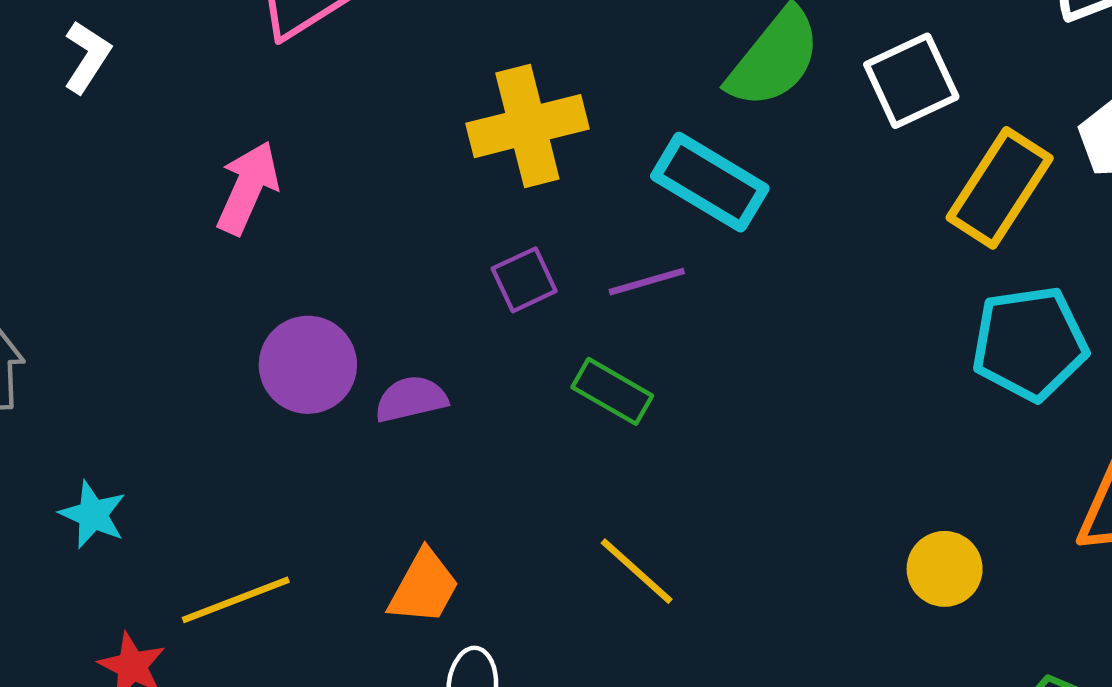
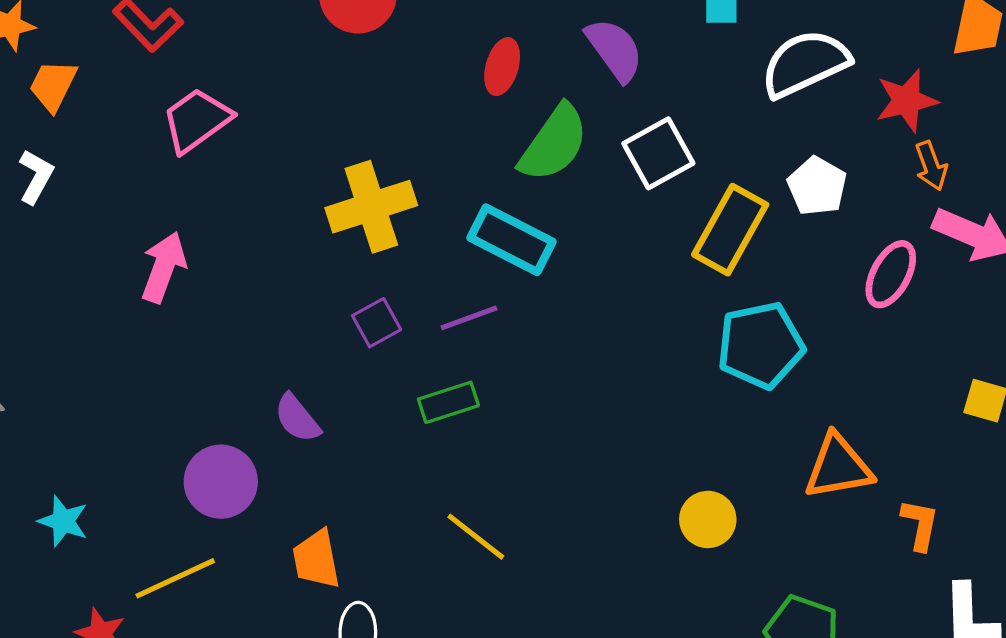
purple circle: (308, 365) -> (221, 482), moved
green rectangle: (612, 391) -> (448, 402), turned -44
purple semicircle: (411, 399) -> (297, 418), turned -112
orange trapezoid: (424, 587) -> (316, 559), turned 144

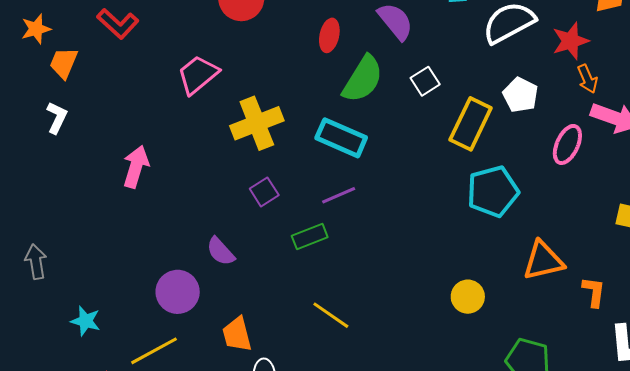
pink trapezoid: (197, 120) -> (198, 75), moved
white square: (658, 153) -> (425, 81), size x0.7
purple line: (469, 318) -> (339, 195), moved

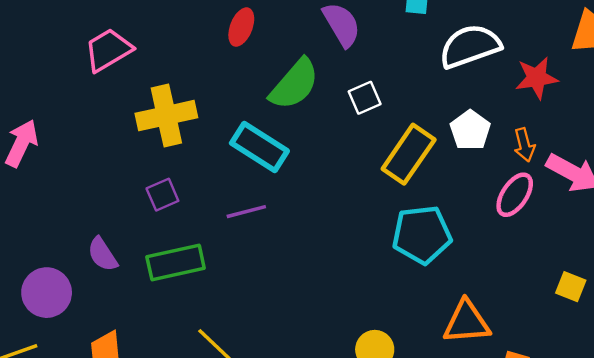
red ellipse: (329, 35) -> (241, 27), moved
orange arrow: (587, 79) -> (524, 145), moved
green rectangle: (310, 237) -> (176, 262), moved, size x1.4

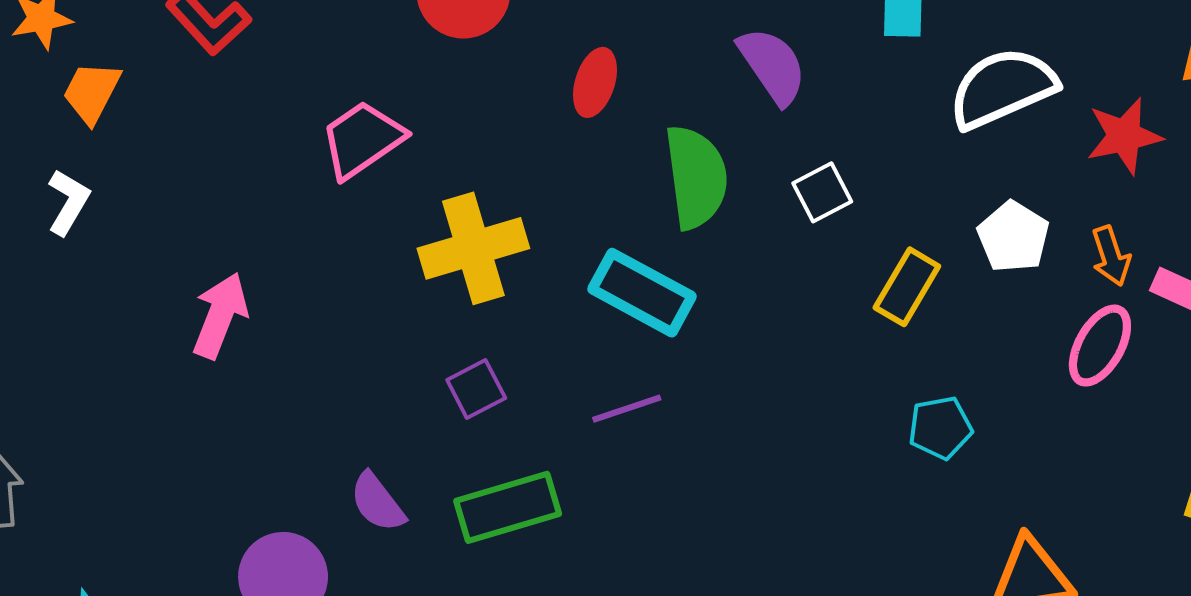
green semicircle: (294, 84) -> (696, 177), turned -44
yellow rectangle: (409, 154) -> (907, 287), size x0.7
cyan pentagon: (422, 235) -> (940, 428), size x0.6

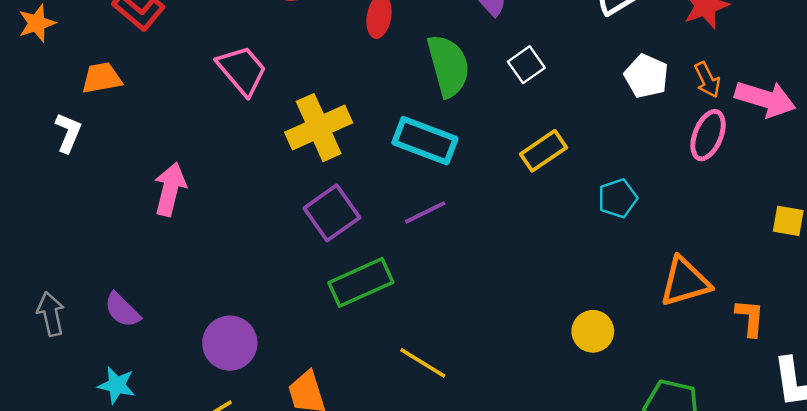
orange trapezoid: (92, 92) -> (102, 78), moved, turned 60
pink trapezoid: (362, 139) -> (242, 70), turned 92
yellow rectangle: (907, 287) -> (544, 151), moved, turned 33
purple square: (476, 389) -> (332, 213), size x1.5
purple semicircle: (377, 502) -> (122, 310), moved

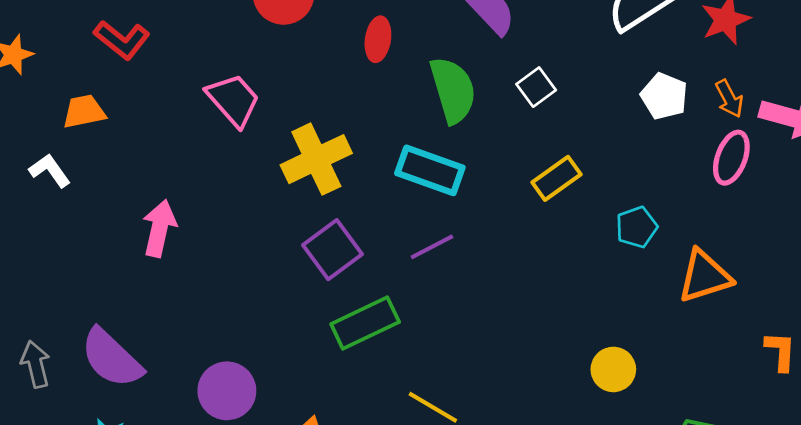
white L-shape: (68, 133) -> (50, 171), turned -57
orange triangle: (685, 282) -> (705, 276), moved
purple semicircle: (122, 310) -> (111, 358), size x1.6

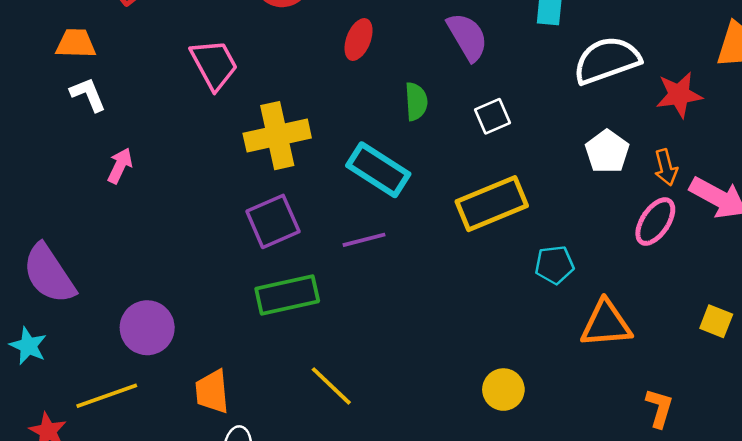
green semicircle: (453, 90) -> (416, 101), size x0.6
white L-shape: (50, 171) -> (88, 94), moved
yellow rectangle: (556, 178) -> (492, 204), size x1.5
pink arrow: (159, 228) -> (120, 166), size x0.7

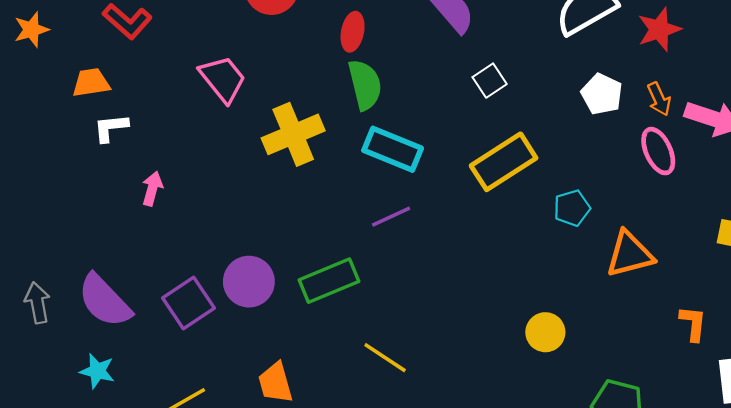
white L-shape: (88, 94) -> (111, 128), turned -63
green semicircle: (416, 101) -> (365, 85), moved, size x1.4
purple square: (273, 221) -> (188, 303), moved
pink ellipse: (655, 222) -> (658, 151), turned -48
purple circle: (147, 328) -> (249, 282), moved

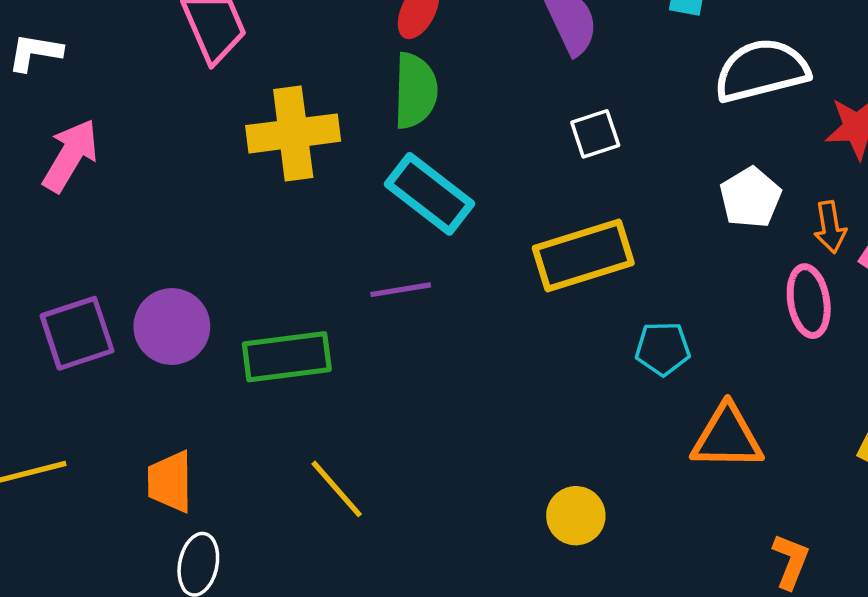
pink arrow: (152, 189) -> (70, 155), size x1.5

